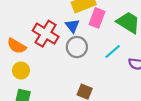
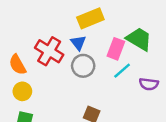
pink rectangle: (97, 18) -> (116, 49), moved
orange semicircle: (17, 46) -> (18, 65), turned 30

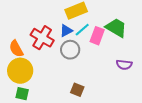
blue triangle: (78, 43) -> (66, 31), turned 40
cyan line: (122, 71) -> (82, 30), moved
yellow circle: (22, 91) -> (20, 71), size x1.6

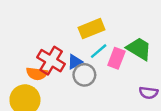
blue triangle: (66, 31) -> (75, 62), moved
orange semicircle: (16, 49) -> (37, 74), moved, turned -54

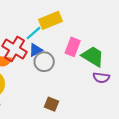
green trapezoid: (139, 49) -> (93, 56), moved
cyan line: (99, 51) -> (33, 33), moved

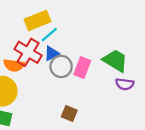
yellow rectangle: (50, 20) -> (37, 20), moved
pink rectangle: (73, 47) -> (82, 68), moved

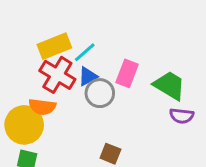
yellow rectangle: (37, 20) -> (54, 46), moved
orange semicircle: (14, 65) -> (42, 107), moved
pink rectangle: (82, 68) -> (127, 73), moved

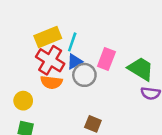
cyan line: (85, 52) -> (72, 42), turned -30
orange semicircle: (42, 107) -> (51, 82), moved
yellow circle: (24, 125) -> (23, 101), size x0.6

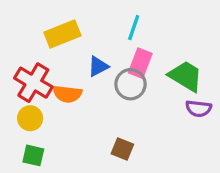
cyan line: (72, 42) -> (134, 28), moved
red cross: (50, 60) -> (33, 83), moved
gray circle: (84, 75) -> (131, 84), moved

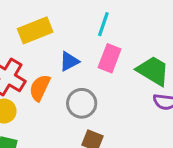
gray circle: (131, 84) -> (82, 103), moved
orange semicircle: (67, 94) -> (40, 88), turned 108

